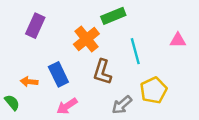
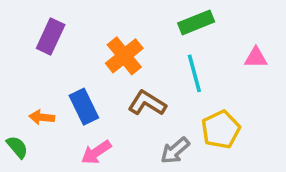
green rectangle: (113, 16) -> (196, 22), moved
brown L-shape: (102, 72) -> (147, 103), turned 105

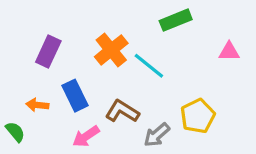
purple rectangle: (51, 37) -> (48, 52), moved
cyan line: (194, 73) -> (149, 66), moved, turned -36
brown L-shape: (147, 103) -> (122, 111), moved

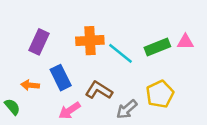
green rectangle: (176, 20) -> (157, 47), moved
orange cross: (111, 50) -> (90, 41), turned 36

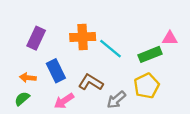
green rectangle: (157, 47) -> (150, 54), moved
green semicircle: (12, 107) -> (22, 99), moved, turned -91

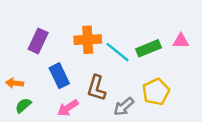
green rectangle: (150, 54) -> (149, 48), moved
orange arrow: (28, 78) -> (15, 83), moved
brown L-shape: (91, 82) -> (96, 88), turned -105

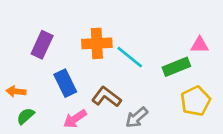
green rectangle: (149, 48) -> (176, 67), moved
brown L-shape: (96, 88) -> (106, 97), turned 110
yellow pentagon: (156, 92) -> (196, 101), moved

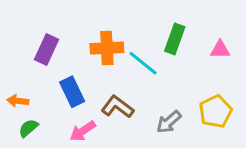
green rectangle: (176, 67) -> (175, 39), moved, turned -48
gray arrow: (137, 117) -> (169, 122), moved

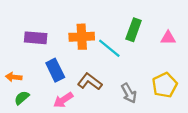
purple rectangle: (46, 50) -> (36, 38), turned 70
gray arrow: (169, 122) -> (129, 93), turned -78

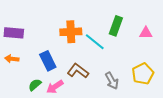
purple rectangle: (36, 38) -> (14, 33), moved
orange arrow: (14, 77) -> (12, 59), moved
green semicircle: (22, 98) -> (35, 85), moved

